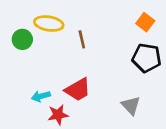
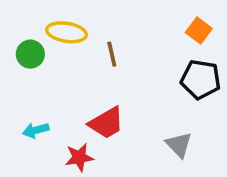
cyan arrow: (41, 96) -> (36, 130), moved

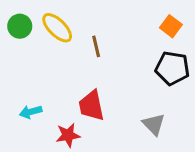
yellow ellipse: (67, 32) -> (57, 28), turned 36
green circle: (30, 54) -> (20, 26), moved
red trapezoid: (106, 123) -> (91, 106), turned 108

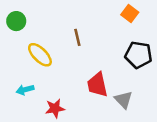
orange square: (171, 26) -> (130, 14), moved
yellow ellipse: (57, 28) -> (40, 55), moved
red trapezoid: (91, 106) -> (97, 85), moved

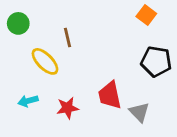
brown line: (77, 37) -> (68, 38), moved
red star: (55, 108) -> (68, 108), moved

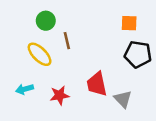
orange square: (146, 15) -> (129, 23), moved, turned -35
green circle: (18, 23) -> (46, 21), moved
brown line: (68, 38) -> (67, 41), moved

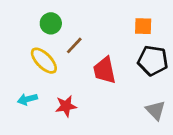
brown line: (67, 41) -> (74, 45), turned 56
red trapezoid: (97, 84) -> (105, 70), moved
gray triangle: (123, 99) -> (156, 110), moved

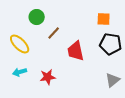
yellow ellipse: (44, 61) -> (20, 44), moved
gray triangle: (156, 110) -> (113, 80), turned 35

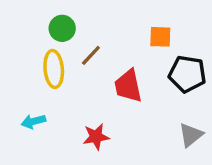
orange square: (104, 19) -> (160, 37), moved
yellow ellipse: (20, 44) -> (54, 69), moved, turned 40
red star: (48, 77) -> (96, 137), moved

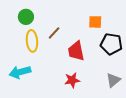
green circle: (62, 28) -> (26, 17), moved
cyan arrow: (33, 121) -> (20, 72), size x1.5
red star: (96, 137) -> (72, 80), moved

